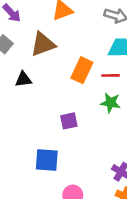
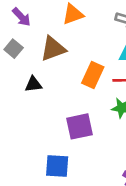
purple square: (69, 121) -> (80, 126), size x1.5

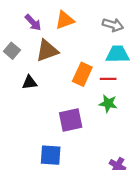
purple arrow: (21, 17) -> (33, 22), moved

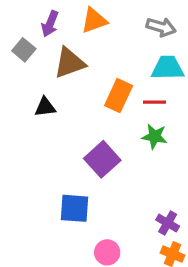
purple arrow: (33, 22) -> (50, 24), turned 66
gray square: (12, 51) -> (24, 50), moved
purple square: (71, 120) -> (102, 159), turned -30

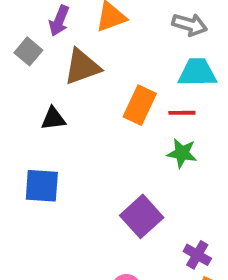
purple square: (102, 159) -> (142, 216), moved
blue square: (74, 208) -> (42, 186), moved

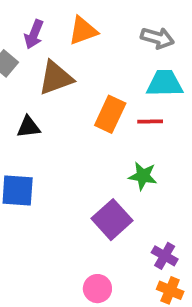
green star: (182, 153) -> (143, 176), moved

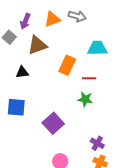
gray arrow: (157, 38) -> (77, 16), moved
red line: (150, 121) -> (89, 78), moved
purple square: (112, 220) -> (53, 123), moved

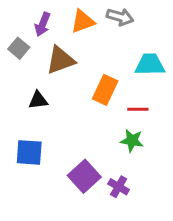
purple cross: (97, 143) -> (119, 187), moved

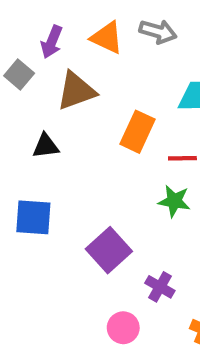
orange triangle: (83, 21) -> (107, 38), turned 45
purple cross: (119, 187) -> (160, 287), moved

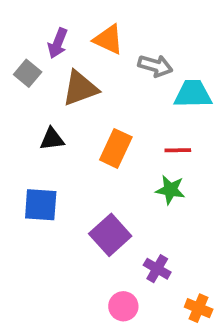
gray arrow: (158, 32) -> (155, 66), moved
orange rectangle: (137, 132) -> (116, 148), moved

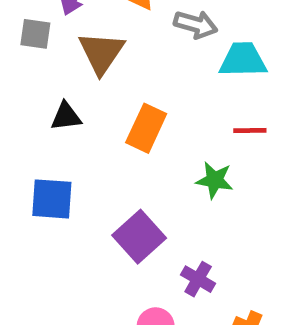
gray square: (28, 73) -> (35, 34), turned -32
brown triangle: (80, 88) -> (101, 53), turned -36
red line: (178, 150) -> (250, 131), moved

